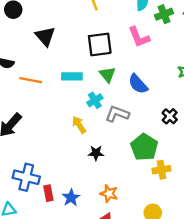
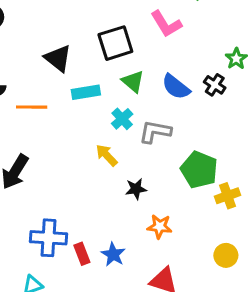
black triangle: (45, 36) -> (58, 58), moved
black cross: (170, 116) -> (215, 85), moved
orange star: (109, 194) -> (160, 226), moved

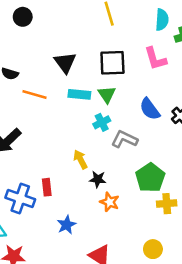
green triangle: (133, 81) -> (107, 94), moved
yellow arrow: (107, 155) -> (80, 159), moved
orange star: (160, 226) -> (110, 202), moved
red rectangle: (82, 254) -> (47, 187), moved

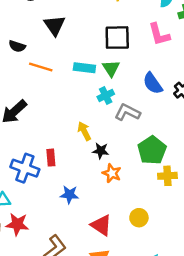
black triangle: (65, 63) -> (55, 25), moved
blue star: (66, 225) -> (69, 195), turned 30
yellow circle: (153, 249) -> (139, 218), moved

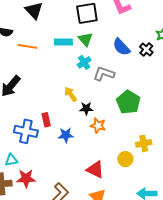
yellow cross: (167, 176) -> (144, 143), moved
blue star: (69, 195) -> (66, 135), moved

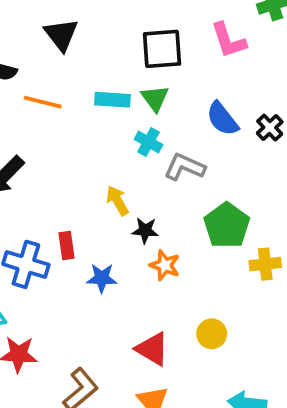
cyan cross: (84, 62) -> (149, 142), turned -32
yellow cross: (144, 143) -> (265, 264), moved

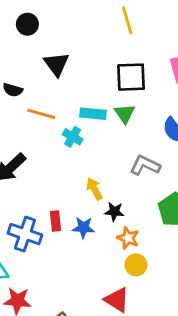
cyan cross: (149, 142) -> (73, 137), moved
blue star: (102, 278) -> (83, 228), moved
yellow circle: (212, 334) -> (136, 265), moved

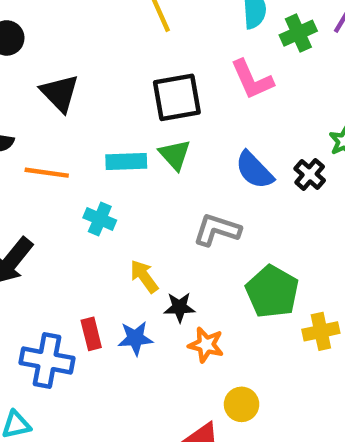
cyan cross: (73, 137) -> (100, 219), moved
yellow circle: (136, 265) -> (242, 404), moved

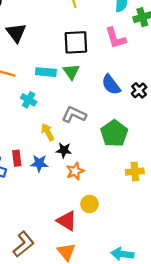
gray L-shape: (217, 230) -> (74, 115), moved
green pentagon: (272, 292) -> (114, 133), moved
orange star: (206, 345) -> (75, 171), turned 30

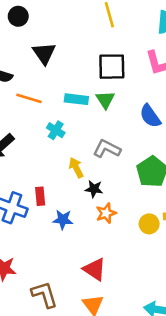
blue star: (39, 163) -> (63, 220), moved
yellow circle: (89, 204) -> (149, 224), moved
brown L-shape: (24, 244) -> (44, 294), turned -70

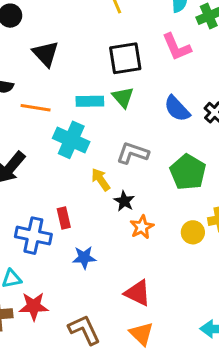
cyan cross: (56, 130) -> (71, 140), size x1.6
black star: (94, 189) -> (124, 201), turned 30
blue star: (63, 220) -> (84, 257), moved

